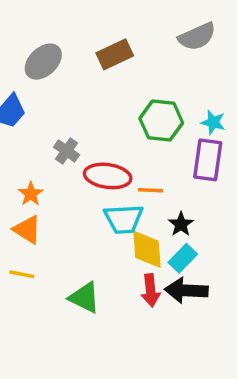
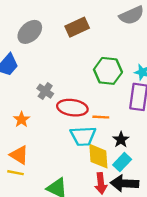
orange triangle: (27, 230) -> (19, 155), moved

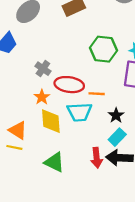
orange star: (22, 119) -> (42, 97), moved
yellow diamond: (98, 156) -> (51, 121), moved

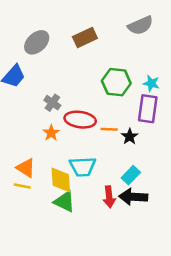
cyan trapezoid: (79, 112) -> (83, 167), moved
black star: (116, 115) -> (130, 136), moved
yellow diamond: (51, 121) -> (61, 180), moved

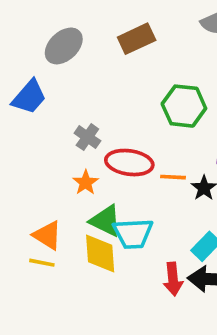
green triangle: (64, 202) -> (106, 221), moved

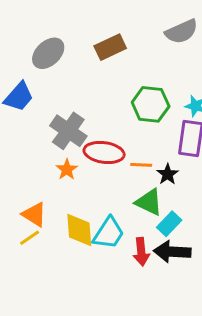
gray cross: (87, 137) -> (68, 131), size x1.6
green triangle: (106, 221) -> (149, 202), moved
cyan trapezoid: (133, 234) -> (109, 233), moved, turned -54
yellow line: (42, 263) -> (30, 238), turned -45

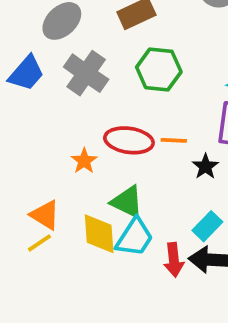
green hexagon: (151, 104) -> (159, 69), moved
gray cross: (68, 131) -> (86, 73), moved
orange line: (141, 165) -> (174, 140), moved
green triangle: (149, 202) -> (127, 202), moved

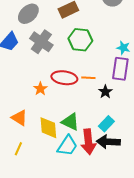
green triangle: (127, 202) -> (70, 122), moved
cyan trapezoid: (135, 237) -> (67, 146), moved
yellow line: (39, 243) -> (18, 149), moved, turned -32
red arrow: (174, 260) -> (88, 142), size x1.4

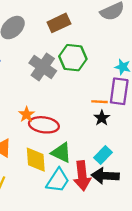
gray cross: (41, 42) -> (43, 67), moved
red ellipse: (64, 78) -> (44, 125), moved
orange line: (88, 78) -> (99, 102), moved

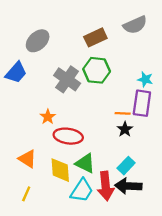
brown rectangle: (59, 23) -> (95, 37), moved
orange star: (27, 114) -> (48, 117), moved

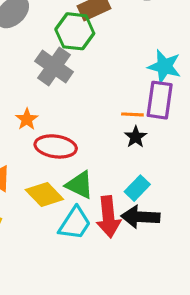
green hexagon: (97, 70) -> (75, 31), moved
cyan star: (145, 79) -> (164, 66), size x1.5
yellow diamond: (60, 170) -> (44, 194), turned -40

